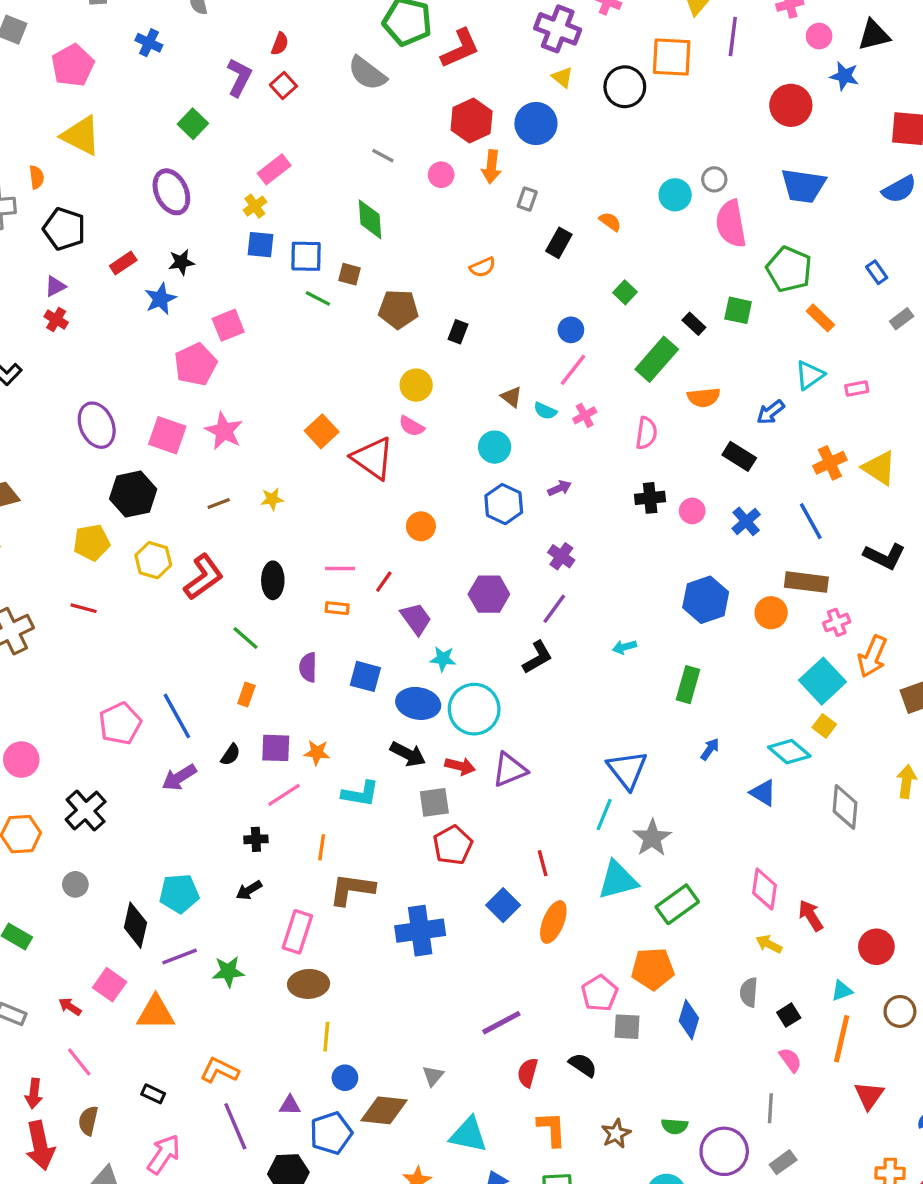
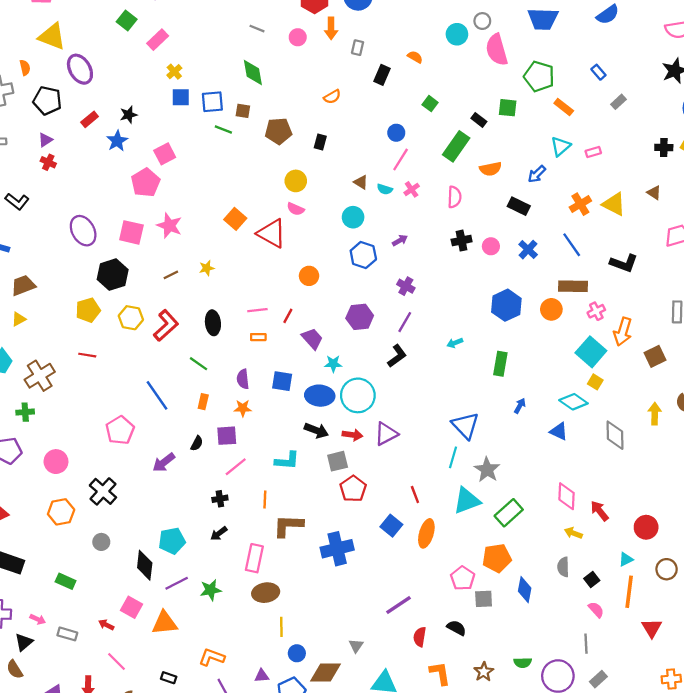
pink rectangle: (274, 169) -> (158, 40), moved
purple ellipse: (171, 192) -> (80, 69), moved
blue line: (177, 716) -> (157, 395), moved
orange star: (317, 753) -> (243, 408), moved

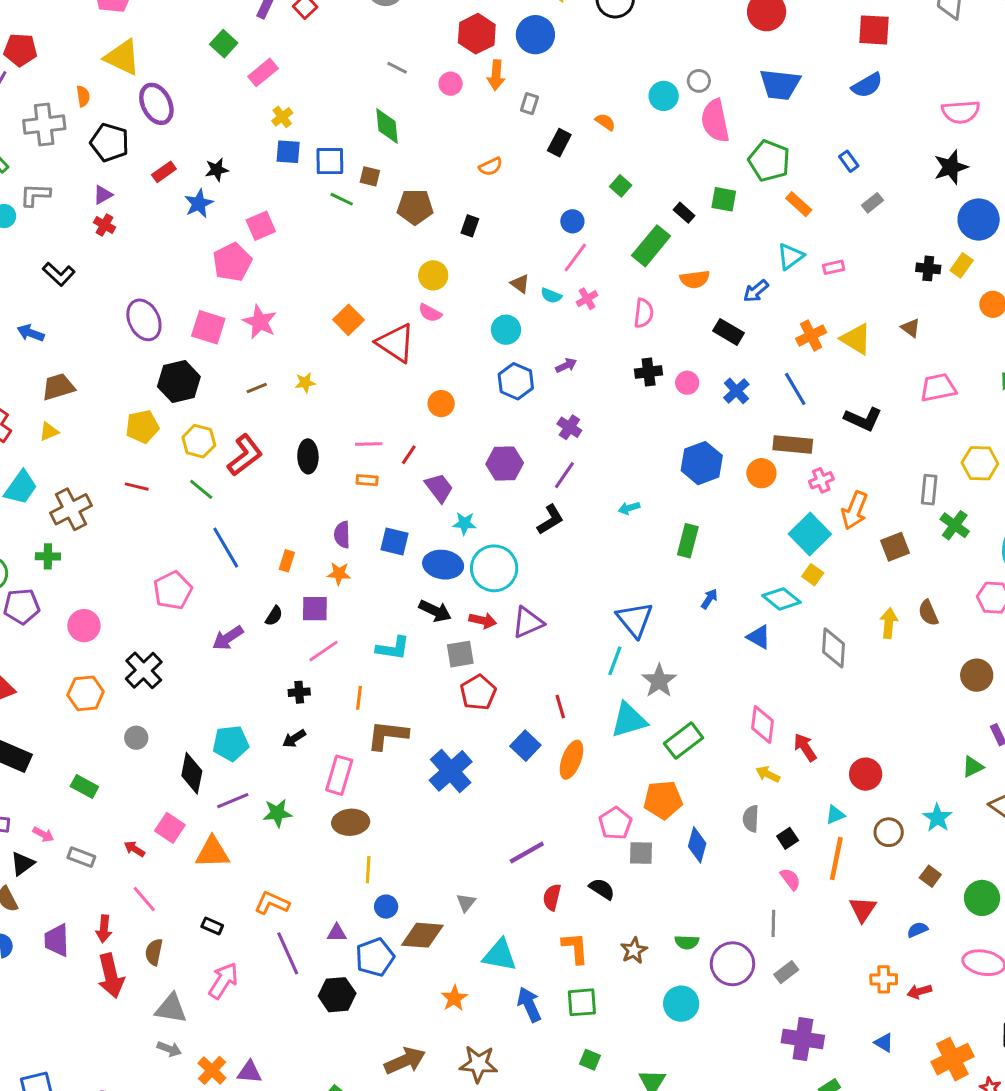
green line: (199, 364) -> (201, 489), moved
blue cross: (337, 549) -> (451, 771), turned -32

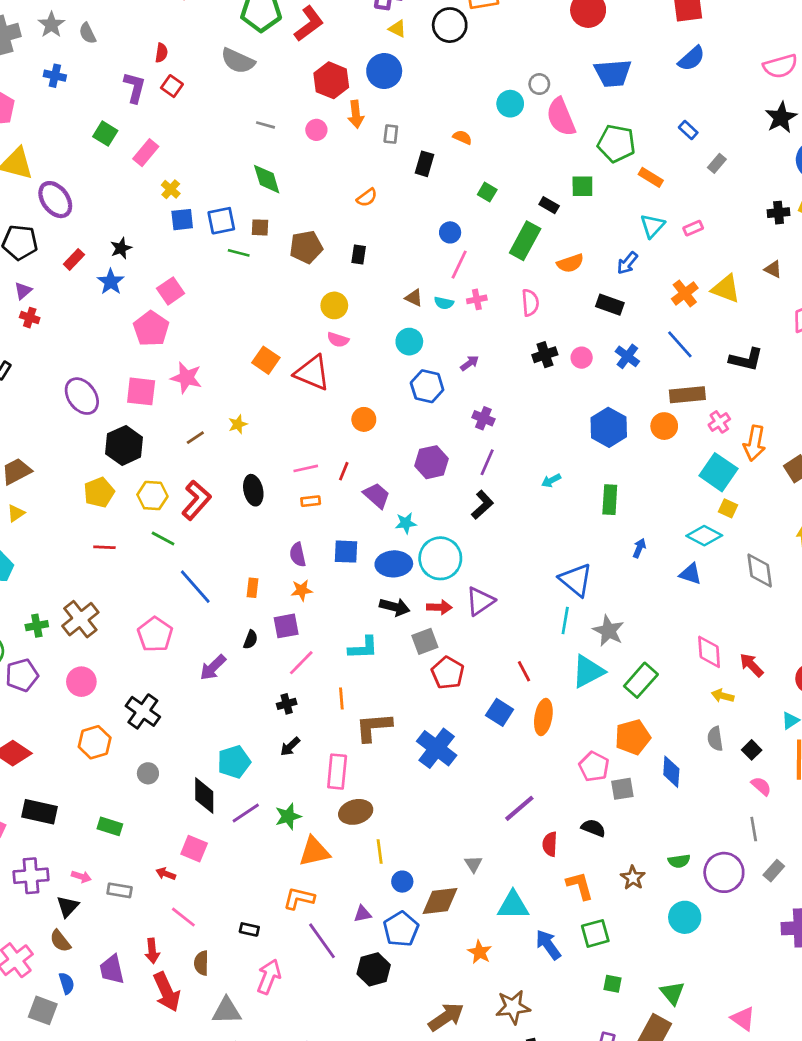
pink cross: (587, 299) -> (477, 299), turned 30
brown cross: (71, 509) -> (80, 619), moved
orange triangle: (212, 852) -> (314, 852), moved

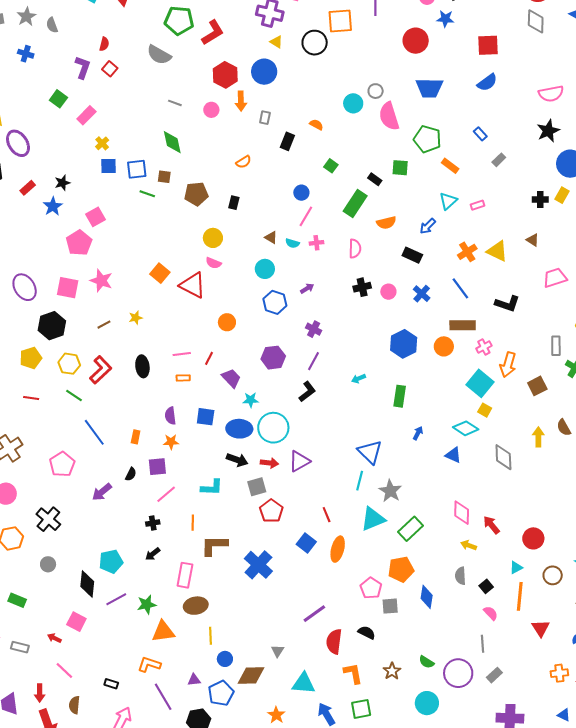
red semicircle: (550, 844) -> (334, 641), size x1.4
green semicircle: (679, 861) -> (426, 662), turned 35

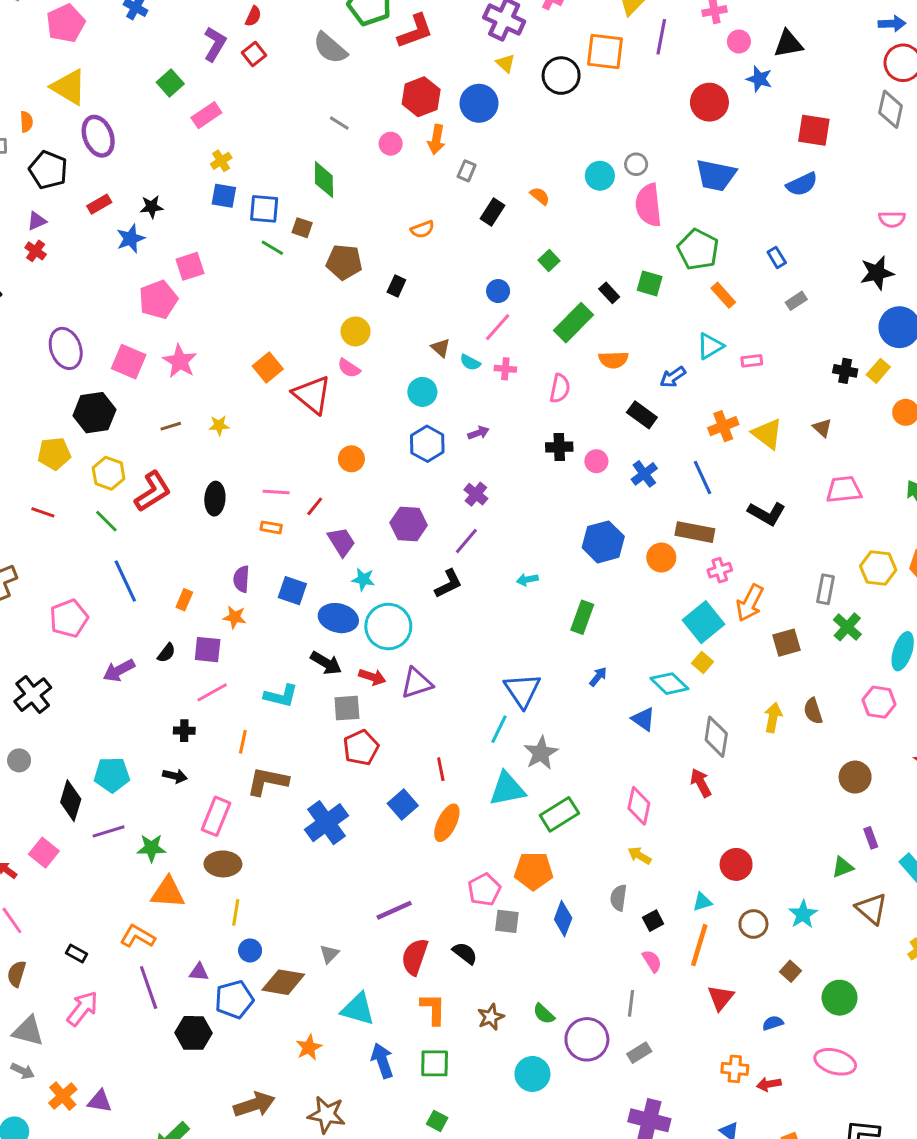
pink semicircle: (551, 94) -> (892, 219), size x0.7
red arrow: (491, 525) -> (701, 783), moved
black arrow: (153, 554) -> (175, 776), turned -140

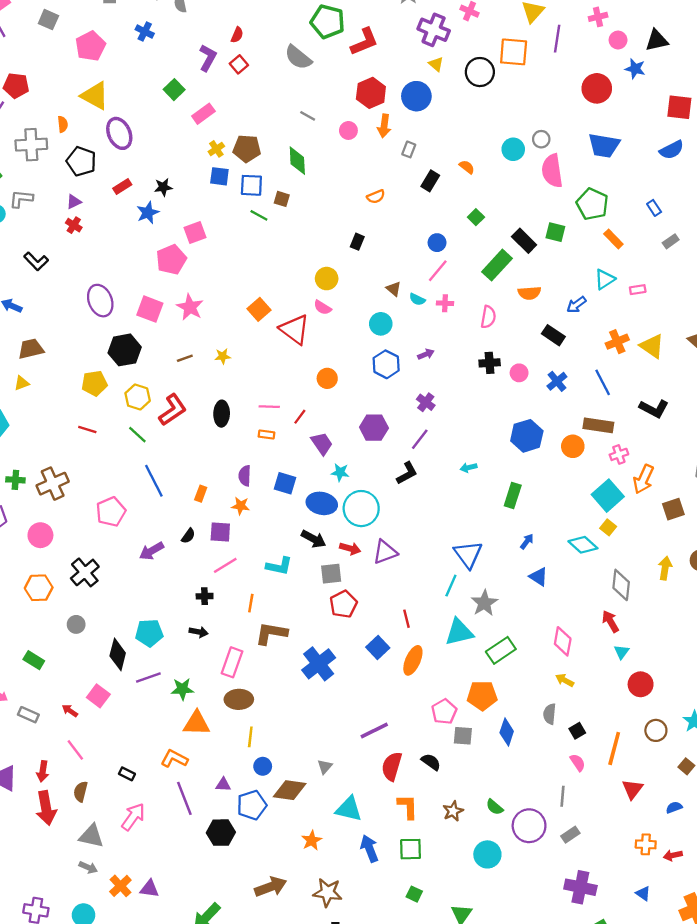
brown pentagon: (344, 262) -> (247, 149), moved
black rectangle: (609, 293) -> (524, 241), size x1.5
blue triangle: (643, 719) -> (539, 577), moved
cyan triangle: (702, 902) -> (622, 652), moved, turned -35

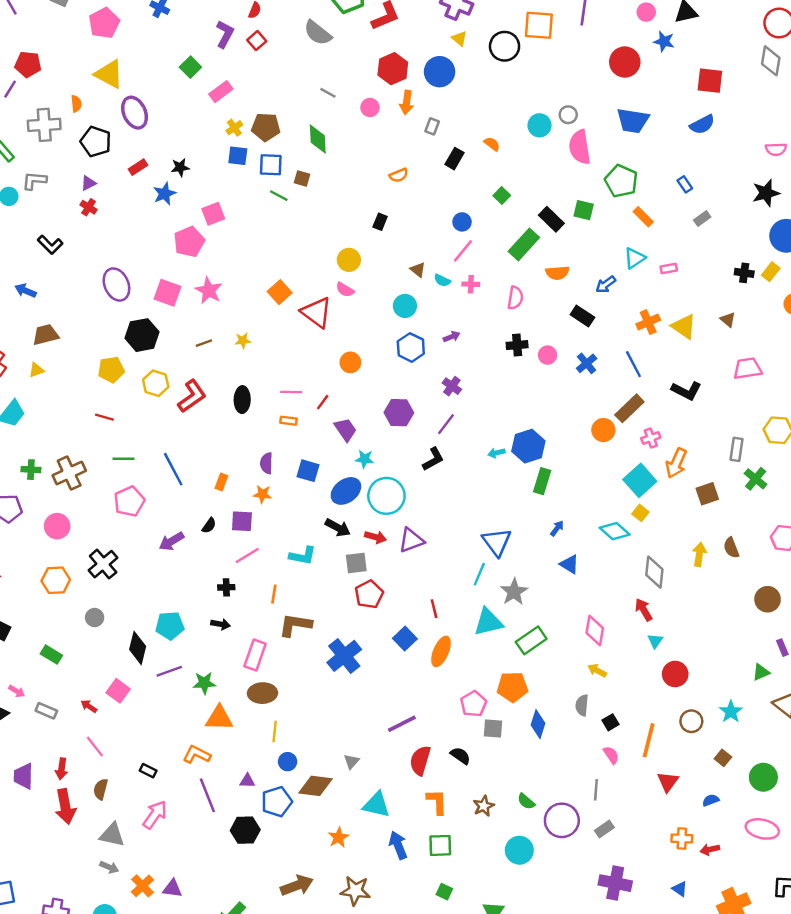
brown rectangle: (598, 425) -> (629, 408), turned -52
green line: (137, 435) -> (124, 459), moved, turned -42
blue hexagon: (527, 436) -> (528, 446), moved
blue ellipse: (322, 503) -> (346, 491), turned -48

